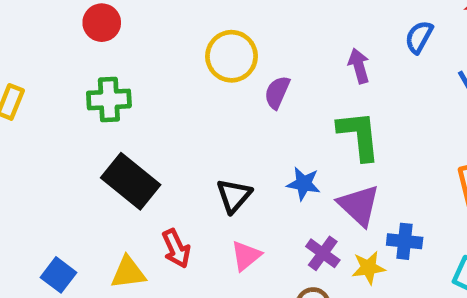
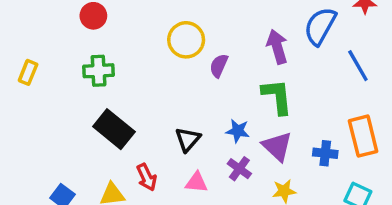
blue semicircle: (419, 37) -> (320, 26), size x1.6
purple arrow: (359, 66) -> (277, 47), size x1.4
blue cross: (405, 241) -> (325, 153), moved
purple cross: (323, 253) -> (239, 169), moved
pink triangle: (246, 256) -> (196, 182), turned 45

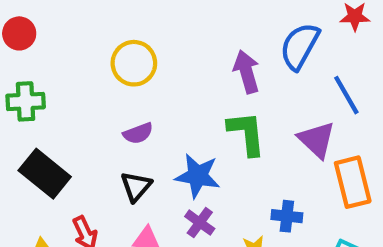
purple semicircle: (219, 66) -> (138, 133), moved, turned -135
blue star: (238, 131) -> (198, 176), size x1.5
purple triangle: (277, 146) -> (317, 140), moved
blue cross: (325, 153) -> (287, 216), moved

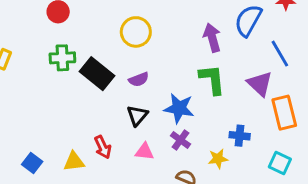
black rectangle: (45, 174) -> (97, 74), moved

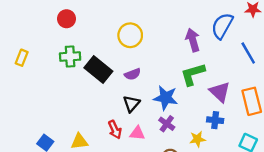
green L-shape: (212, 79) -> (193, 74), turned -100
purple triangle: (260, 84) -> (220, 92), moved
red arrow: (103, 147) -> (115, 130), moved

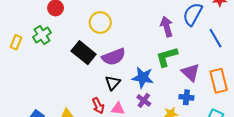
yellow circle: (130, 35) -> (100, 23), moved
green cross: (70, 56) -> (42, 35), moved, turned -30
purple semicircle: (133, 74) -> (114, 57), size x1.6

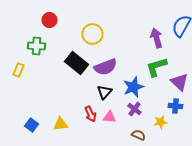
green cross: (42, 35) -> (36, 46), turned 36
yellow rectangle: (16, 42) -> (18, 70), moved
blue star: (143, 78) -> (133, 87), turned -30

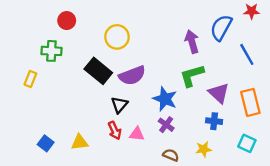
blue star: (133, 87) -> (165, 99), turned -30
black triangle: (104, 92) -> (119, 105), moved
yellow star: (160, 122) -> (204, 149), moved

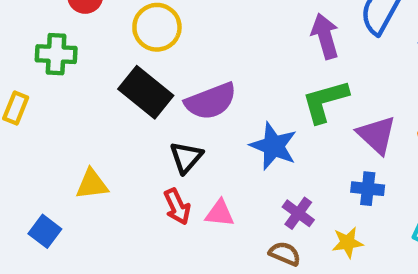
yellow circle: (117, 37) -> (157, 27), moved
purple cross: (166, 125) -> (298, 213), moved
yellow triangle: (80, 142) -> (92, 184), moved

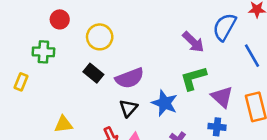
purple arrow: (325, 36) -> (193, 42), turned 150
black rectangle: (146, 92) -> (93, 73), size x0.7
black triangle: (186, 157) -> (128, 108), moved

